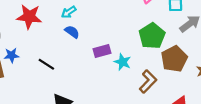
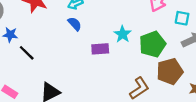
cyan star: (123, 62) -> (122, 34), moved
black line: (46, 64) -> (27, 53), moved

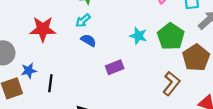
purple rectangle: (100, 49) -> (115, 67), moved
black line: (27, 53) -> (50, 83), turned 70

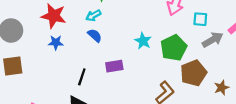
blue star: (29, 71) -> (56, 42), moved
black line: (50, 83) -> (82, 77), moved

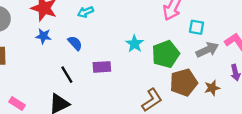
blue semicircle: (95, 35) -> (75, 43), moved
black line: (82, 77) -> (67, 75), turned -56
brown star: (222, 88) -> (212, 88), moved

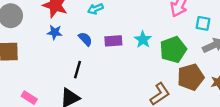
purple rectangle: (102, 67) -> (113, 41), moved
black line: (67, 75) -> (77, 70), turned 48

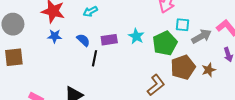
cyan square: (203, 23) -> (183, 25), moved
black line: (77, 70) -> (95, 58), moved

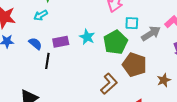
brown pentagon: (183, 67) -> (134, 65), turned -30
brown star: (209, 70) -> (164, 80), moved

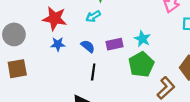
green pentagon: (115, 42) -> (141, 64), moved
black line: (47, 61) -> (93, 72), moved

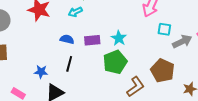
blue star: (58, 44) -> (41, 72), moved
blue semicircle: (88, 46) -> (67, 39), turned -32

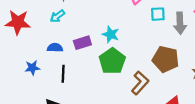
gray arrow: (182, 41) -> (180, 23), turned 126
blue star: (41, 72) -> (32, 68), moved

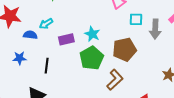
cyan arrow: (57, 16) -> (46, 24), moved
blue semicircle: (55, 48) -> (30, 35), moved
brown pentagon: (166, 59) -> (124, 50), moved, turned -30

